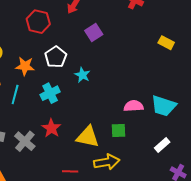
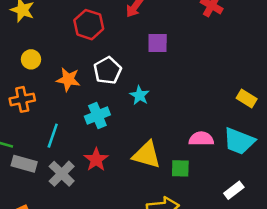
purple square: (94, 32) -> (158, 43), turned 30
yellow rectangle: (166, 43) -> (247, 99), moved
cyan line: (15, 95) -> (53, 136), moved
yellow triangle: (88, 137) -> (147, 155), moved

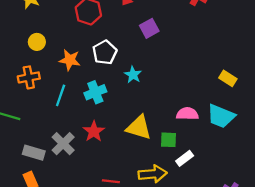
purple square: (158, 43) -> (149, 28), turned -30
cyan line: (53, 136) -> (61, 95), moved
gray rectangle: (24, 164) -> (34, 153), moved
white rectangle: (234, 190) -> (185, 158), moved

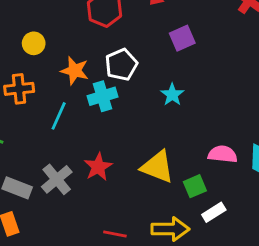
cyan star: (133, 75) -> (172, 95), moved
cyan cross: (95, 92) -> (103, 96), moved
green square: (168, 140) -> (195, 186), turned -30

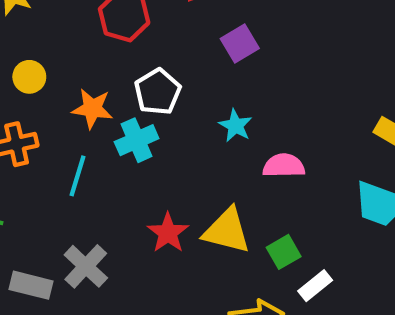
pink semicircle: (223, 154) -> (284, 166), moved
red star: (98, 167) -> (168, 233), moved

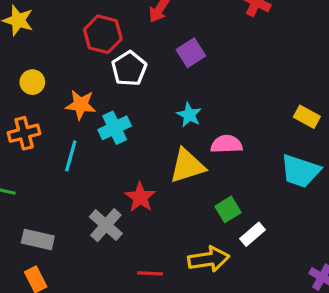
white pentagon: (158, 92) -> (129, 69), moved
yellow triangle: (227, 231) -> (187, 166), moved, turned -30
gray cross: (86, 266) -> (106, 225), moved

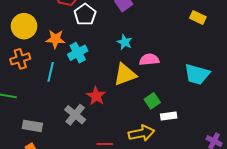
yellow circle: (32, 82) -> (24, 26), size x1.6
yellow rectangle: (307, 117) -> (198, 17), moved
white rectangle: (253, 234) -> (169, 116), turned 35

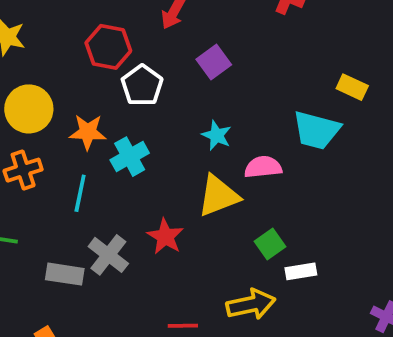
cyan trapezoid: (197, 74) -> (316, 130), moved
gray cross: (75, 115) -> (108, 255), moved
gray rectangle: (32, 126) -> (65, 274), moved

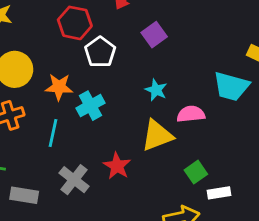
gray rectangle: (65, 274) -> (24, 195), moved

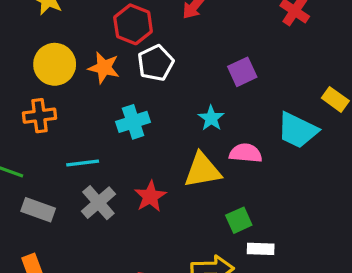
purple square: (154, 35) -> (242, 72), moved
orange star: (59, 87) -> (104, 68), moved
cyan line: (53, 133) -> (83, 163), moved, turned 60

